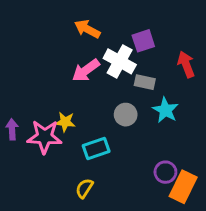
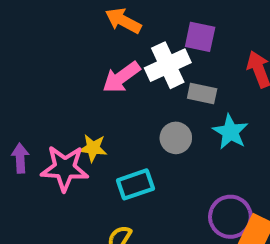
purple square: (143, 41) -> (200, 37), turned 30
white cross: (120, 61) -> (168, 65), turned 36
purple circle: (165, 172) -> (230, 217), size x1.4

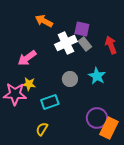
pink arrow: (121, 77) -> (27, 58), moved
gray rectangle: (202, 93) -> (85, 44), moved, turned 40

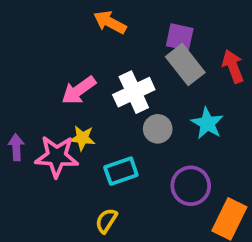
white cross: (66, 43) -> (134, 92), moved
gray rectangle: (85, 44) -> (185, 65), size x1.5
purple circle: (97, 118) -> (191, 186), moved

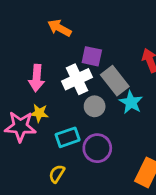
purple square: (180, 37) -> (92, 56), moved
gray rectangle: (185, 65) -> (115, 81), moved
pink arrow: (79, 90) -> (37, 78), turned -50
purple circle: (191, 186) -> (97, 148), moved

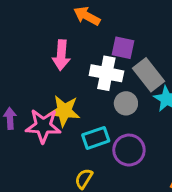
pink arrow: (37, 78) -> (61, 55), moved
white cross: (77, 79) -> (106, 73), turned 36
yellow star: (39, 113) -> (64, 111), size x1.5

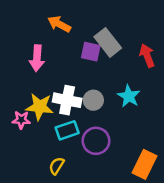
white cross: (106, 73) -> (67, 100), moved
gray rectangle: (149, 75) -> (108, 42), moved
pink star: (43, 126) -> (21, 120), size x0.6

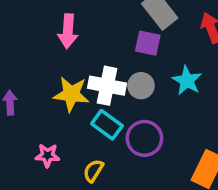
purple square: (91, 52) -> (148, 43), moved
pink star: (21, 120) -> (47, 155), moved
cyan rectangle: (67, 130) -> (107, 125), turned 55

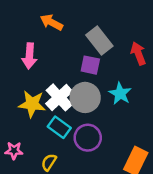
white cross: (107, 86) -> (59, 97), turned 36
gray circle: (141, 86) -> (85, 97), size x1.5

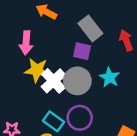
yellow star: (32, 104) -> (37, 70), moved
cyan rectangle: (59, 127) -> (53, 121), moved

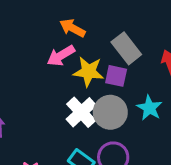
pink arrow: (26, 43) -> (61, 56), moved, turned 55
yellow star: (37, 70) -> (88, 72), moved

